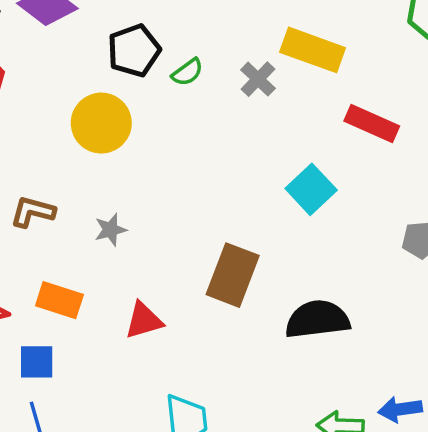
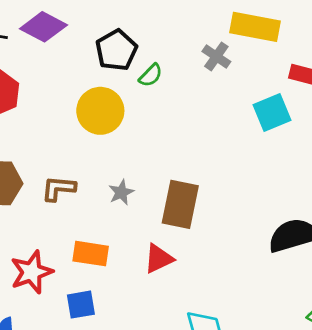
green semicircle: (187, 72) -> (151, 75), moved
cyan square: (311, 189) -> (272, 113), moved, turned 30
brown rectangle: (233, 275) -> (180, 204), moved

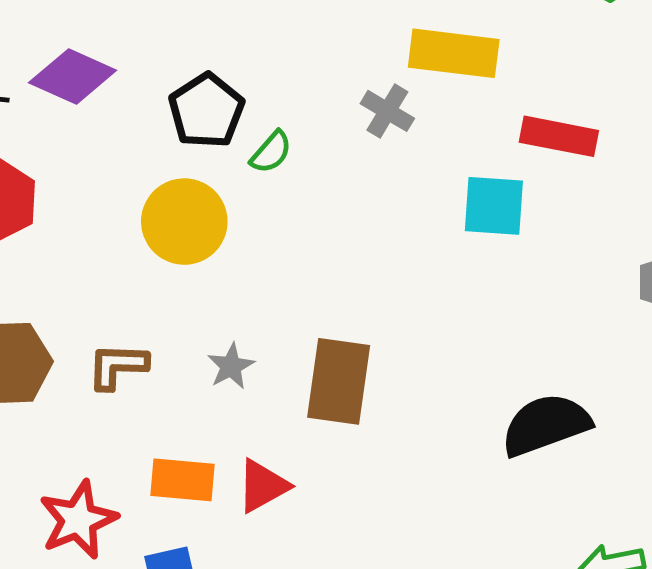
cyan square: (272, 113) -> (494, 206), turned 30
red triangle: (159, 259) -> (263, 486), moved

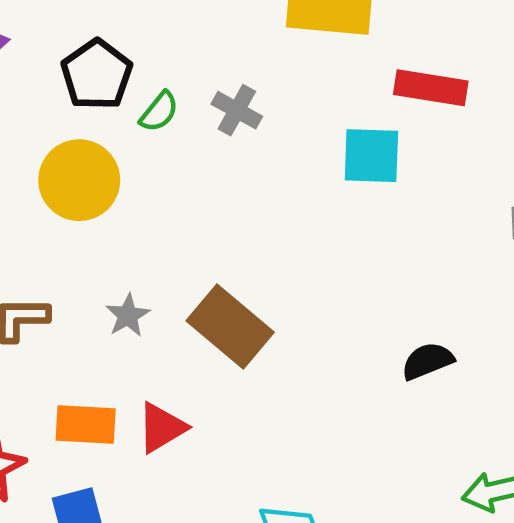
gray cross: (387, 111) -> (237, 110), moved
brown rectangle: (339, 381) -> (230, 326), turned -56
black semicircle: (546, 425) -> (427, 361), size x0.6

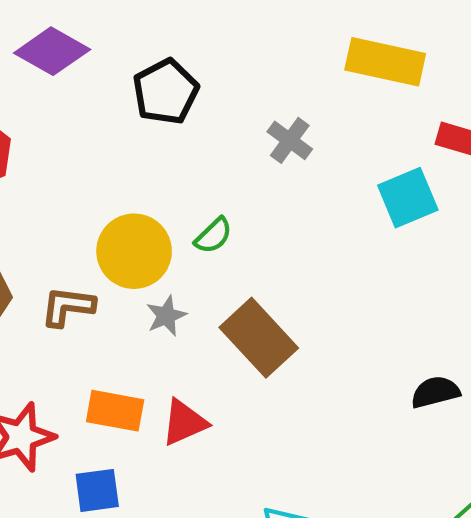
green semicircle: (159, 112) -> (213, 236), moved
cyan square: (371, 156) -> (408, 198), turned -32
yellow circle: (79, 180) -> (134, 251), moved

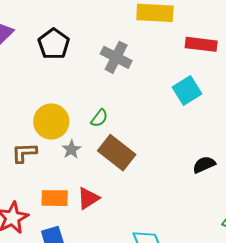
gray cross: (290, 140) -> (116, 57), size x1.4
cyan square: (408, 198) -> (187, 90), moved
green semicircle: (213, 236) -> (99, 118), moved

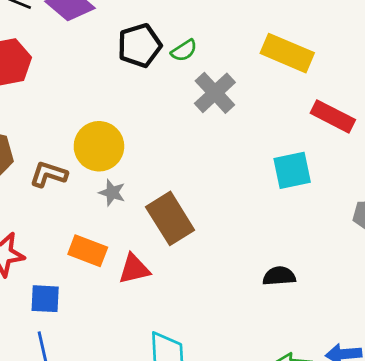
green semicircle: (99, 118) -> (184, 50), moved
gray star: (71, 149) -> (112, 193), turned 30
orange rectangle: (55, 198) -> (88, 251), moved
red triangle: (88, 198) -> (134, 269), moved

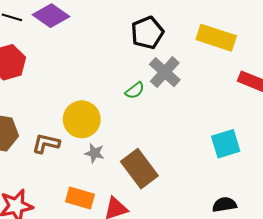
black pentagon: (139, 45) -> (147, 33), moved
green semicircle: (184, 50) -> (135, 90), moved
cyan square: (292, 170) -> (226, 144), moved

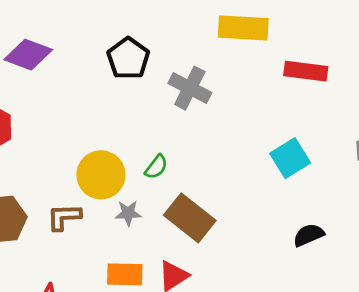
black pentagon: (147, 33) -> (128, 58), moved
green semicircle: (135, 90) -> (156, 167), moved

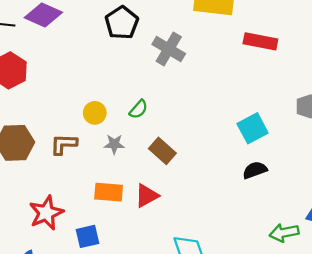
cyan square: (290, 158) -> (253, 128), moved
yellow circle: (101, 175) -> (95, 113), size x0.6
brown rectangle: (190, 218) -> (162, 151), size x0.7

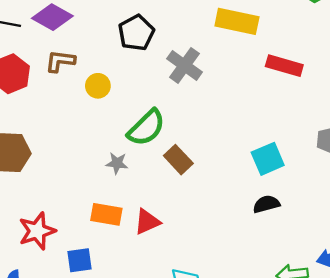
green semicircle: (139, 109) -> (146, 128), size x1.8
yellow circle: (95, 113) -> (98, 86), moved
brown L-shape: (64, 144) -> (60, 61), moved
brown rectangle: (162, 151) -> (178, 160), moved

